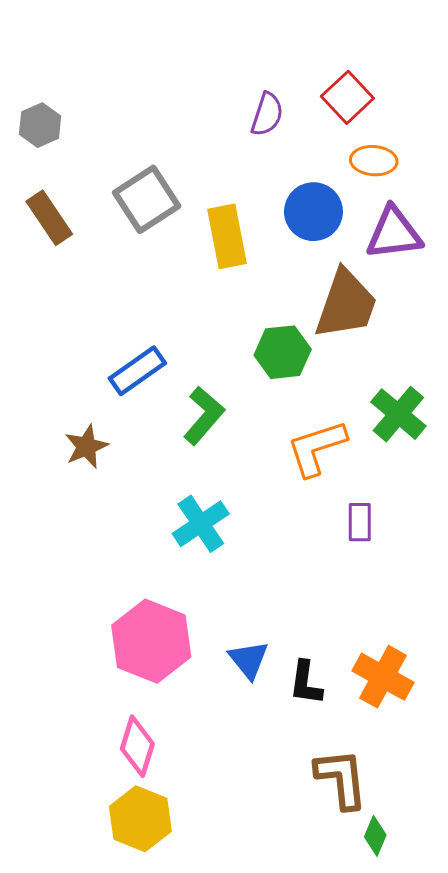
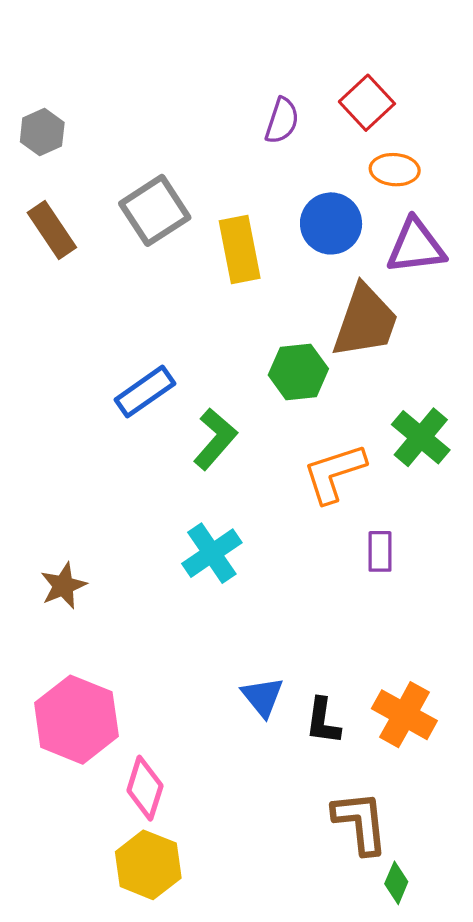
brown star: (86, 446) -> (63, 586), moved
pink hexagon: (151, 641) -> (76, 720), moved

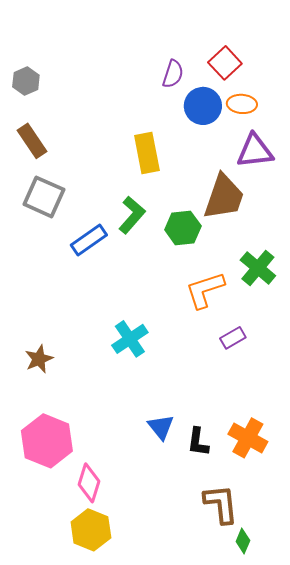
gray square: (155, 210) -> (44, 197), moved, turned -33
blue circle: (331, 223) -> (203, 106), moved
green L-shape: (215, 439) -> (132, 215), moved
purple rectangle: (380, 551) -> (233, 338), turned 60

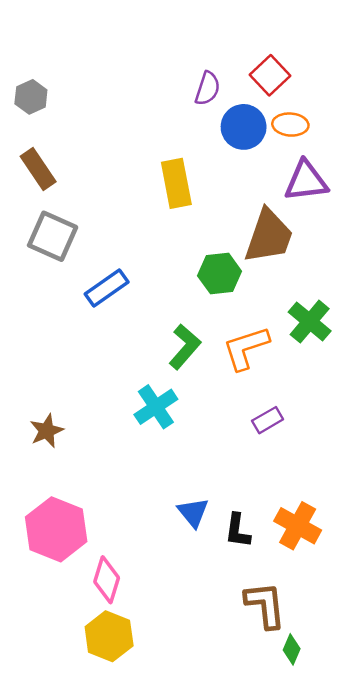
green L-shape: (132, 215) -> (185, 347), moved
purple rectangle: (233, 338) -> (268, 420), moved

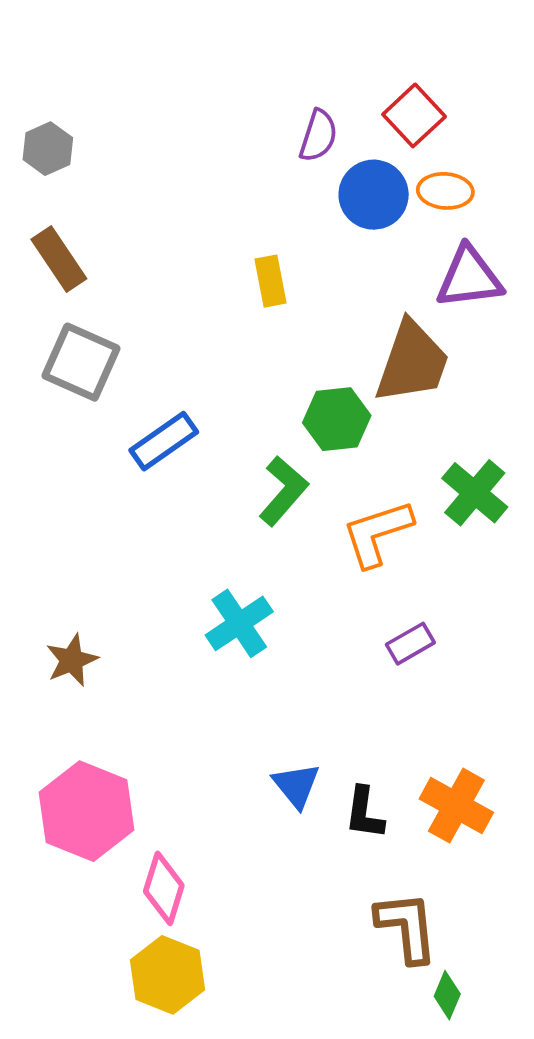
yellow rectangle: (176, 183) -> (271, 281), size x0.7
green L-shape: (185, 347) -> (283, 491), moved

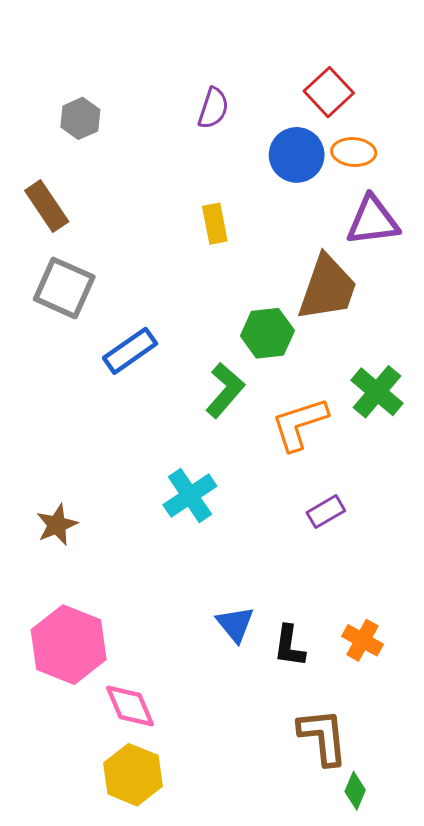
purple semicircle: (318, 136) -> (213, 108), moved
gray hexagon: (48, 149) -> (80, 118), moved
orange cross: (456, 806) -> (362, 640), size x0.7
pink diamond: (164, 888) -> (130, 706), turned -40

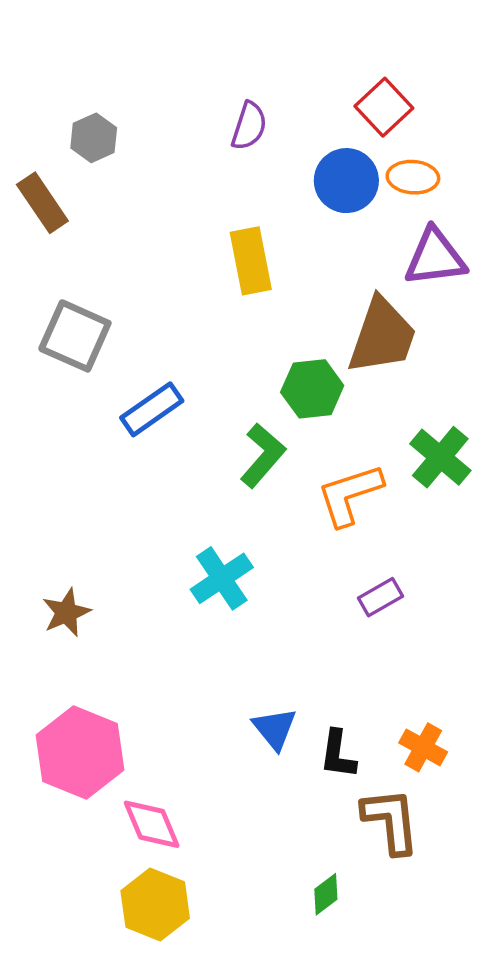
brown rectangle: (47, 206) -> (42, 203), moved
yellow rectangle: (215, 224) -> (251, 261), size x1.4
brown L-shape: (323, 737) -> (391, 821), moved
green diamond: (355, 791) -> (326, 894), moved, turned 30

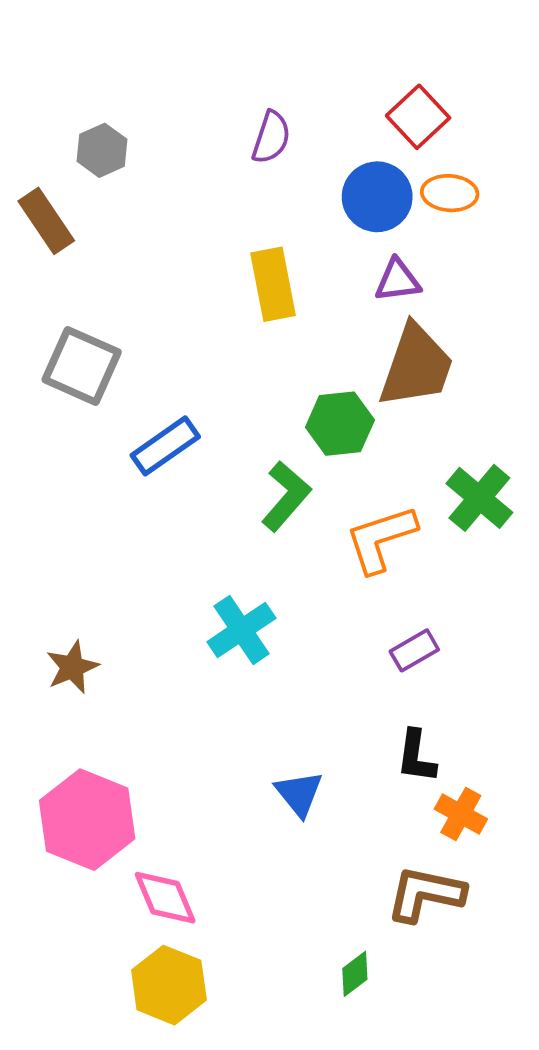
purple triangle: (435, 257) -> (398, 280), moved, size x0.7
black L-shape: (338, 754) -> (416, 756), moved
brown L-shape: (391, 821) -> (425, 894), turned -72

